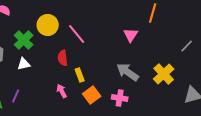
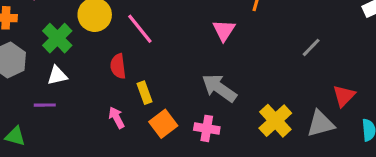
yellow cross: (164, 74) -> (275, 121), moved
purple line: (16, 96) -> (45, 105), moved, turned 64

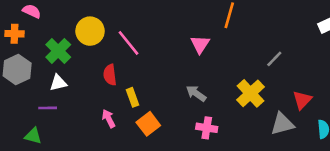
gray arrow: (219, 88) -> (196, 93), size x0.7
yellow cross: (275, 121) -> (250, 93), moved
pink cross: (207, 128) -> (207, 128), moved
green triangle: (15, 136) -> (33, 136), moved

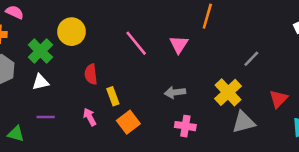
pink line: (128, 43) -> (136, 43), moved
gray arrow: (196, 93) -> (175, 92), turned -42
purple line: (48, 108) -> (46, 117), moved
gray triangle: (282, 124) -> (244, 122), moved

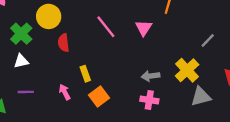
red semicircle: (91, 74) -> (64, 43), moved
gray arrow: (175, 92) -> (150, 76), moved

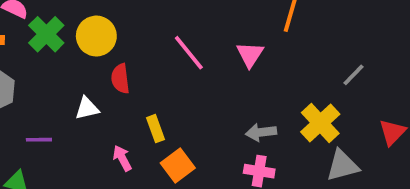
green cross: (21, 34) -> (46, 34), moved
white triangle: (21, 61) -> (87, 108), moved
purple line: (26, 92) -> (39, 140), moved

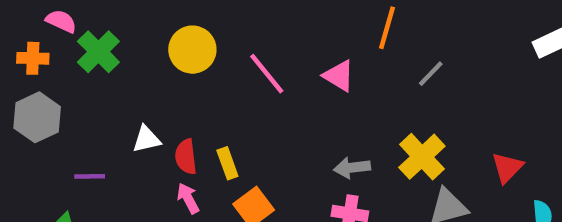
yellow circle: (96, 36) -> (192, 50), moved
pink triangle: (250, 55) -> (339, 76), turned -32
gray line: (354, 75) -> (431, 74), moved
red semicircle: (120, 79) -> (186, 157), moved

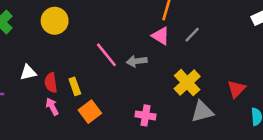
pink line: (267, 74) -> (106, 55), moved
pink triangle: (339, 76) -> (161, 36), moved
gray arrow: (352, 168) -> (137, 61), moved

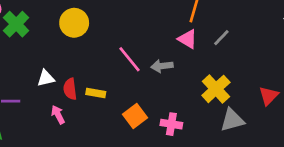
yellow rectangle: (75, 86) -> (96, 93), turned -60
pink arrow: (52, 107) -> (58, 115), moved
orange square: (90, 112) -> (135, 116), moved

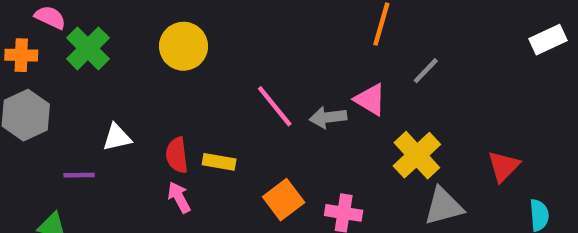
pink triangle: (188, 39) -> (370, 100), moved
white triangle: (46, 78) -> (117, 137), moved
pink arrow: (58, 115) -> (179, 197), moved

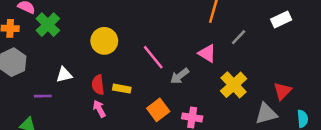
white rectangle: (548, 40) -> (281, 20), moved
yellow circle: (184, 46) -> (104, 41), moved
gray arrow: (328, 117) -> (180, 76), moved, turned -30
gray triangle: (444, 206) -> (266, 114), moved

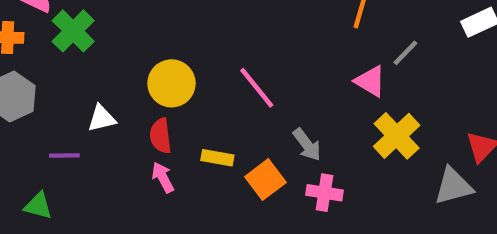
yellow circle: (104, 41) -> (171, 83), moved
pink triangle: (207, 53) -> (370, 81), moved
gray arrow: (180, 76) -> (307, 145), moved, turned -90
yellow rectangle: (122, 89) -> (217, 158), moved

